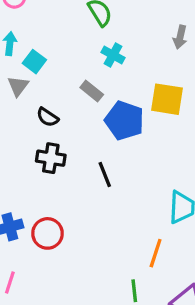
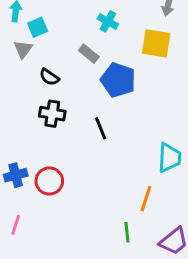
cyan square: (34, 62) -> (38, 27), turned 30
yellow square: (167, 99) -> (156, 43), moved

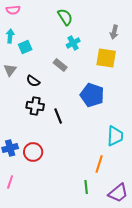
cyan cross: (108, 21) -> (73, 43), turned 32
gray triangle: (23, 49) -> (10, 70), moved
blue pentagon: (118, 80) -> (92, 95), moved
black line: (101, 128) -> (58, 116), moved

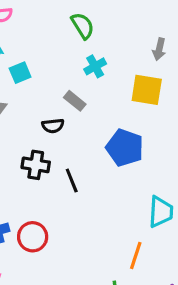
black semicircle: (33, 81) -> (53, 126), moved, turned -40

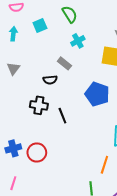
cyan square: (20, 73) -> (40, 26), moved

